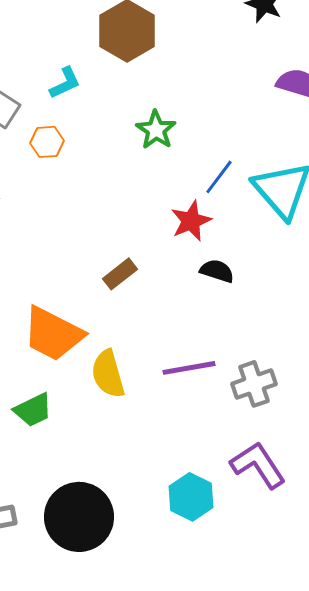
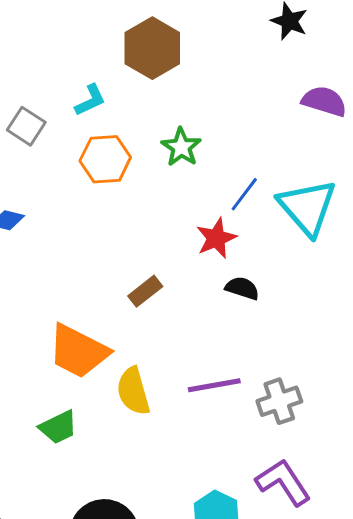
orange hexagon: (47, 142) -> (105, 159), moved, size x1.5

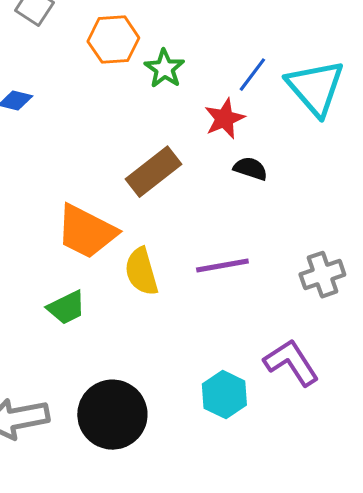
green star: (181, 147) -> (164, 69), moved
brown rectangle: (145, 291) -> (153, 172), size x1.6
gray cross: (279, 401) -> (322, 275), moved

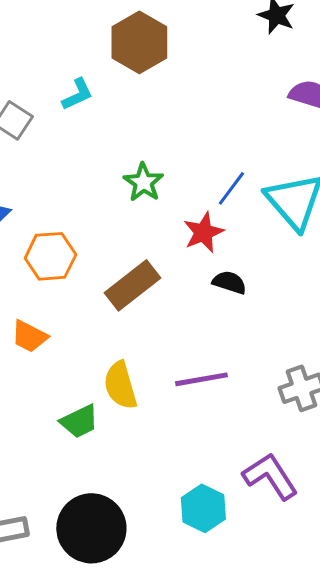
orange hexagon: (113, 40) -> (50, 256), moved
orange trapezoid: (86, 232) -> (29, 336), moved, size x0.6
green trapezoid: (66, 308) -> (79, 421), moved

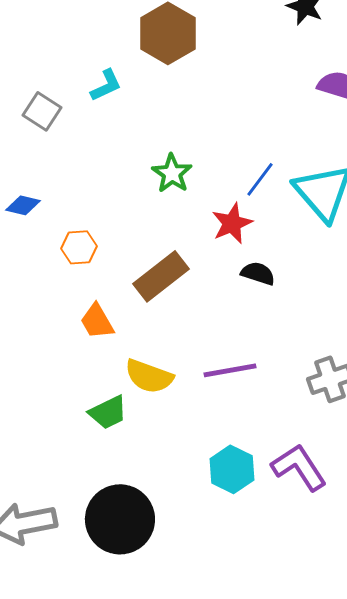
orange hexagon: (50, 256) -> (79, 247), size x0.7
orange trapezoid: (29, 336) -> (97, 321), moved, turned 33
yellow semicircle: (120, 385) -> (149, 376), turned -54
cyan hexagon: (203, 508) -> (232, 469), moved

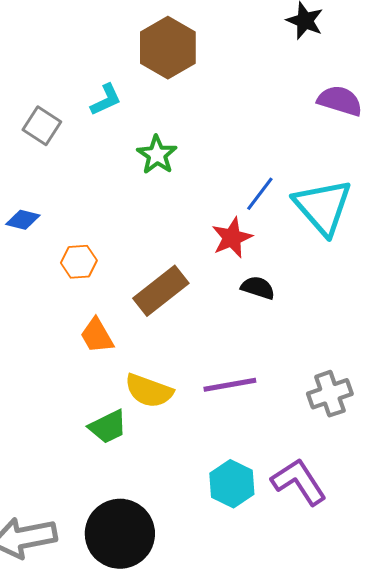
green star: (172, 173) -> (157, 155), moved

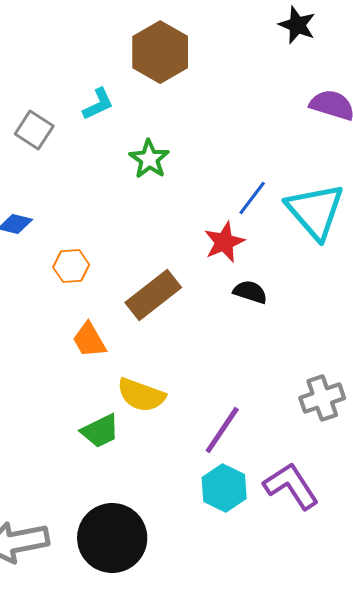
purple line: (230, 385) -> (222, 430), moved, turned -46

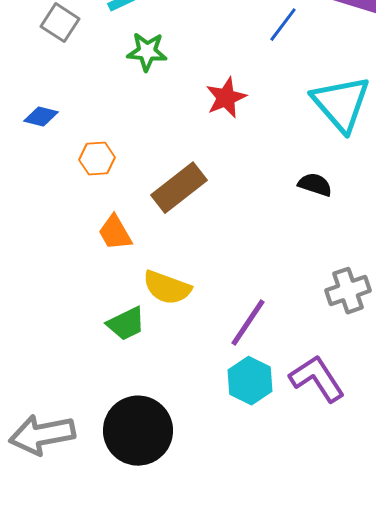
green star: (149, 159) -> (147, 52), moved, turned -30
blue line: (252, 198) -> (283, 25), moved
red star: (224, 242) -> (226, 98), moved
black semicircle: (250, 292) -> (315, 185), moved

